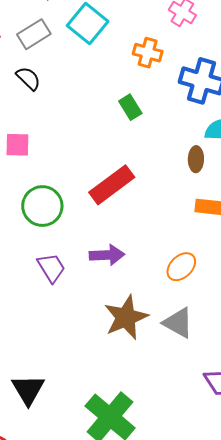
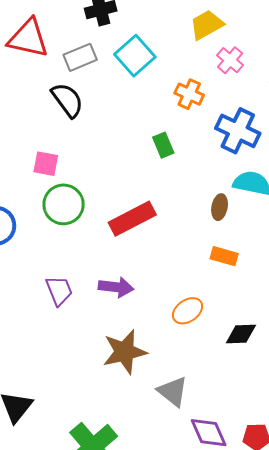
black semicircle: (28, 78) -> (67, 100), size x1.4
green circle: (42, 206) -> (64, 204), moved
gray triangle: (178, 323) -> (173, 392), moved

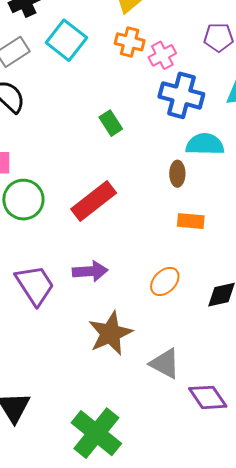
pink cross: (230, 60) -> (162, 55), moved, turned 32
orange cross: (189, 94) -> (130, 42), moved
purple trapezoid: (59, 291) -> (35, 285), size x1.4

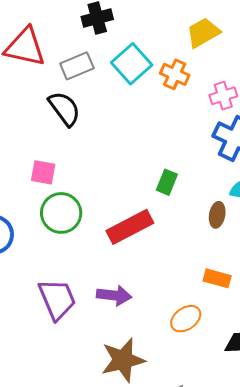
orange cross: (130, 42) -> (175, 74), moved
green rectangle: (111, 123) -> (167, 182), moved, turned 45
orange rectangle: (191, 221) -> (217, 278), moved

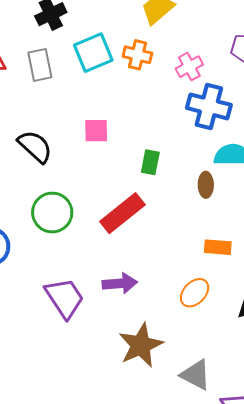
cyan square: (132, 64) -> (93, 53), turned 30
gray rectangle: (77, 66) -> (40, 65), turned -68
black semicircle: (64, 109) -> (35, 146), moved
pink square: (43, 172) -> (96, 131), moved

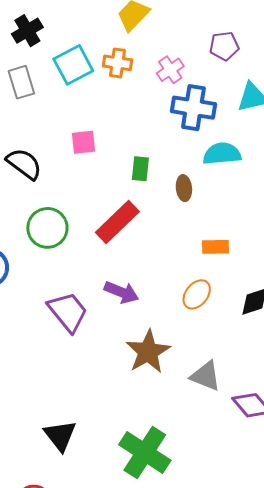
brown ellipse: (206, 185) -> (184, 188), moved
purple arrow: (120, 283) -> (121, 292), turned 32

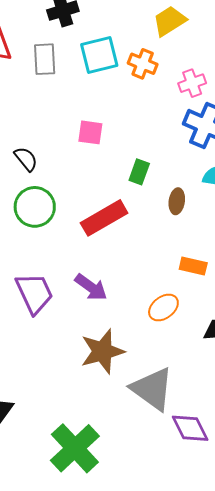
black semicircle: (24, 164) -> (26, 159), moved, size x0.7
gray triangle: (206, 376) -> (152, 389), size x1.4

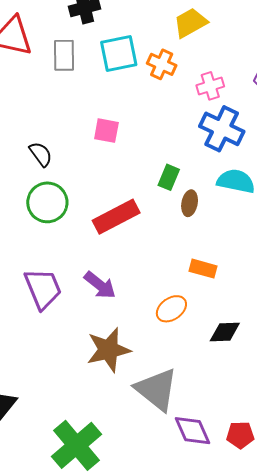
green rectangle: (139, 172) -> (169, 177), moved

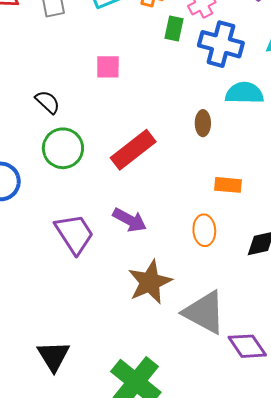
green rectangle: (169, 177) -> (174, 29), moved
orange ellipse: (171, 309) -> (204, 230), turned -48

